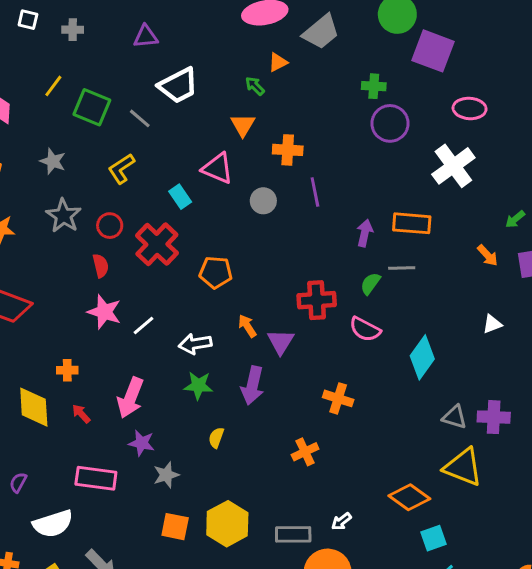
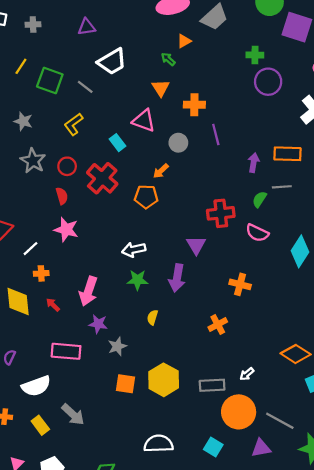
white line: (143, 326) -> (31, 249), moved
orange arrow: (247, 326) -> (161, 171), moved, turned -98

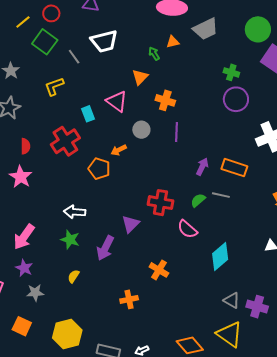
red circle: (67, 166) -> (51, 13), moved
orange square: (126, 384) -> (22, 326), moved

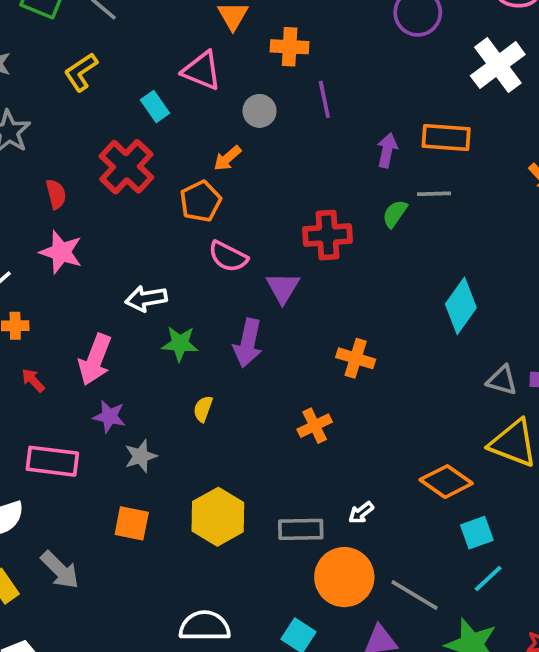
orange pentagon: (99, 169) -> (201, 201), turned -30
white arrow: (75, 212) -> (146, 299), moved
pink semicircle: (187, 229) -> (228, 257), moved

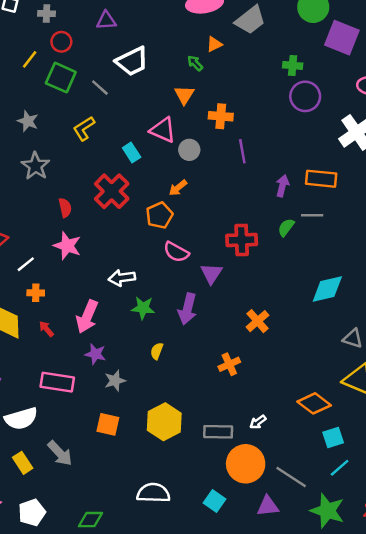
gray circle: (260, 111) -> (189, 150), moved
cyan diamond: (461, 306) -> (327, 289), turned 40
orange cross: (356, 358) -> (258, 321), turned 30

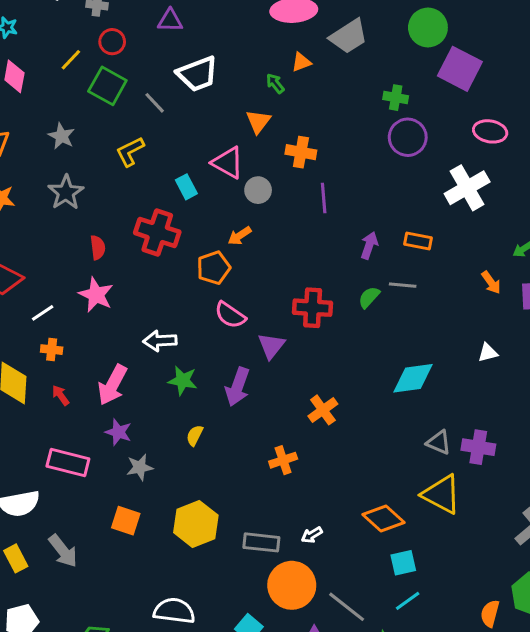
orange rectangle: (321, 179) -> (418, 241), size x0.7
red cross: (112, 191) -> (157, 232), turned -32

